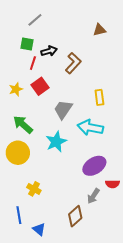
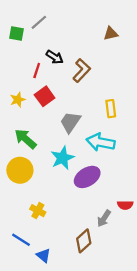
green square: (27, 44) -> (17, 33), moved
black arrow: (49, 51) -> (55, 57), turned 49
purple ellipse: (94, 166) -> (87, 177), moved
blue line: (19, 215) -> (21, 240), turned -48

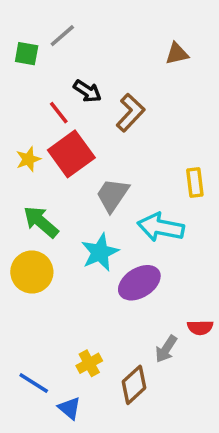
red line: (37, 70) -> (59, 113), turned -56
red square: (45, 96) -> (71, 154), size x1.4
yellow rectangle: (111, 109) -> (195, 182), moved
yellow cross: (38, 211) -> (89, 363), moved, turned 32

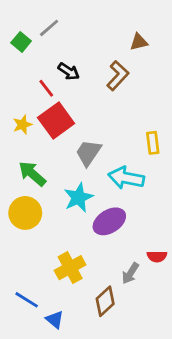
green square: (27, 54) -> (21, 42), turned 30
brown L-shape: (130, 113) -> (118, 76), moved
yellow cross: (89, 363) -> (70, 268), moved, size x1.5

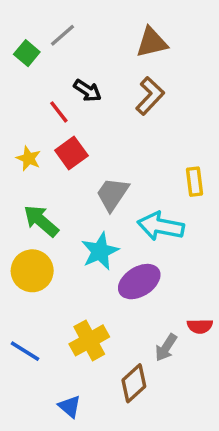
brown triangle: (139, 42) -> (152, 42), moved, size x1.4
red square: (56, 120) -> (71, 153), size x0.7
yellow star: (22, 125) -> (29, 158), turned -30
blue line: (27, 300) -> (25, 351), moved

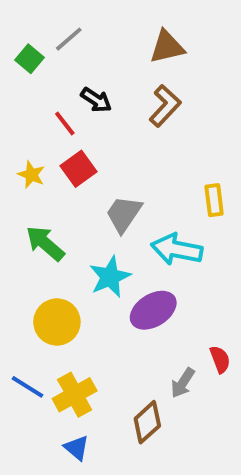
yellow circle: (32, 271) -> (57, 322), moved
red semicircle: (200, 326) -> (220, 359), turned -110
yellow cross: (89, 340) -> (75, 395), moved

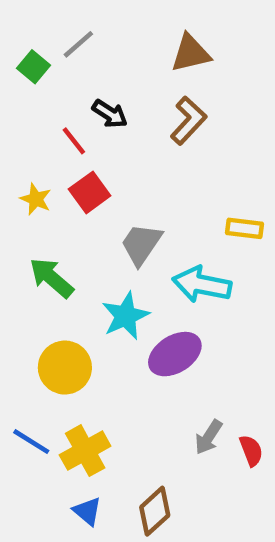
yellow rectangle: (214, 200) -> (244, 228), turned -76
red semicircle: (220, 359) -> (251, 451), moved
brown diamond: (147, 422) -> (155, 511), moved

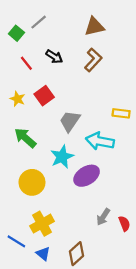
red line: (74, 141) -> (26, 63), moved
blue line: (31, 442) -> (16, 241), moved

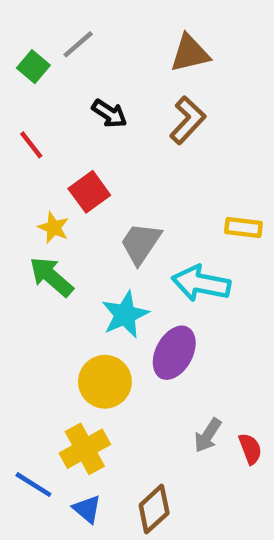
red line: (26, 63) -> (31, 145), moved
yellow star: (18, 99) -> (54, 228), moved
purple ellipse: (87, 176) -> (174, 353), turned -30
yellow circle: (32, 182) -> (105, 382), moved

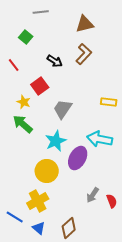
gray line: (78, 44) -> (41, 12), moved, turned 35
green square: (33, 67) -> (26, 37), moved
black arrow: (109, 114) -> (55, 61), moved
cyan arrow: (201, 283) -> (100, 139), moved

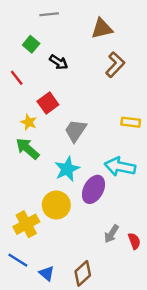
brown L-shape: (84, 54) -> (115, 65), moved
black arrow: (55, 61) -> (59, 62), moved
yellow cross: (38, 201) -> (26, 224), moved

